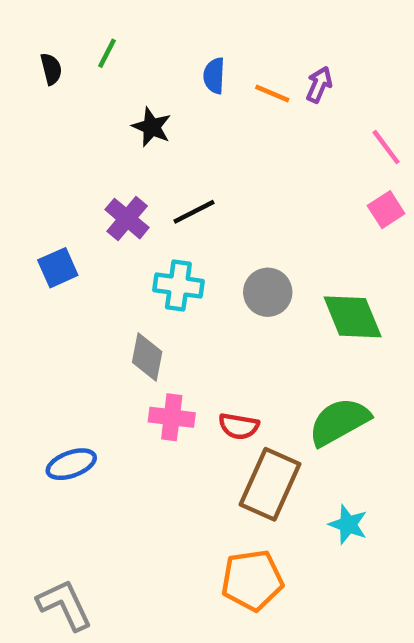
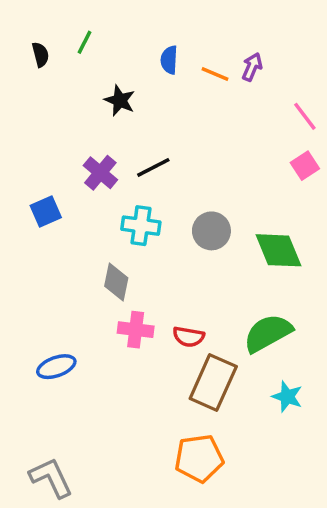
cyan star: (348, 524) -> (287, 397), moved

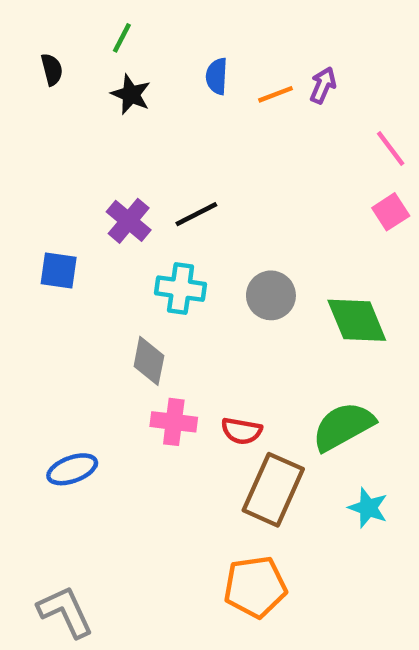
green line: (85, 42) -> (122, 38), moved
orange line: (215, 74) -> (275, 94), turned -44
black star: (120, 100) -> (131, 94), moved
blue square: (46, 211) -> (59, 271), turned 32

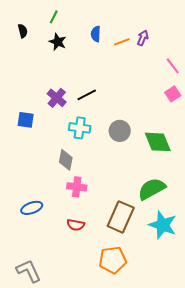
red semicircle: (242, 431) -> (76, 225), moved
cyan star: (368, 508) -> (163, 225), size x1.6

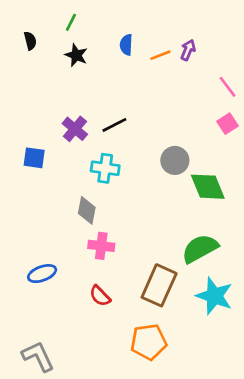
gray circle: (120, 131) -> (175, 160), moved
red semicircle: (76, 225) -> (100, 296), turned 36

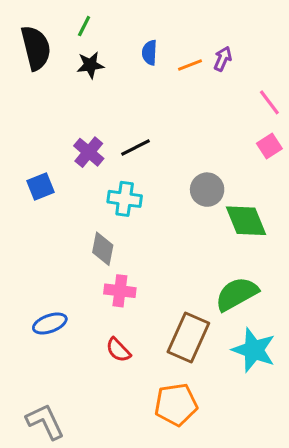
black semicircle: (30, 41) -> (36, 48), size x2.0
black star: (76, 55) -> (90, 65), turned -30
blue square: (34, 158) -> (40, 186), turned -30

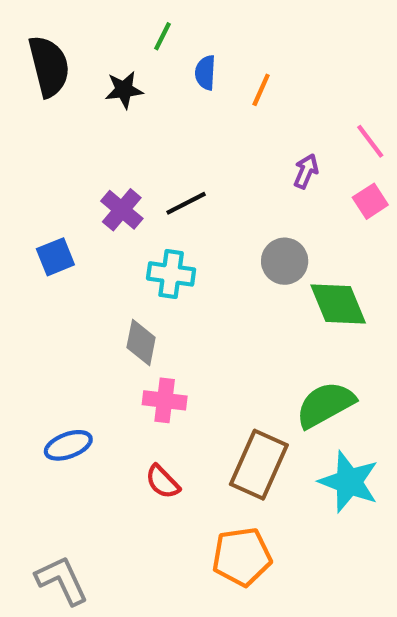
green line: (84, 26) -> (163, 36), moved
purple arrow: (223, 59) -> (306, 171), moved
orange line: (190, 65) -> (261, 90), turned -45

